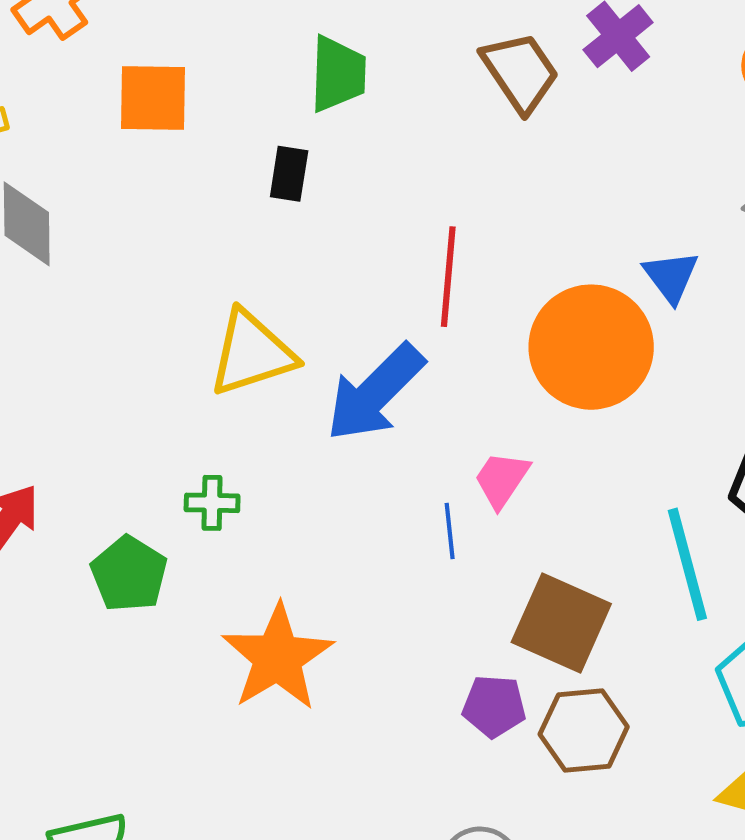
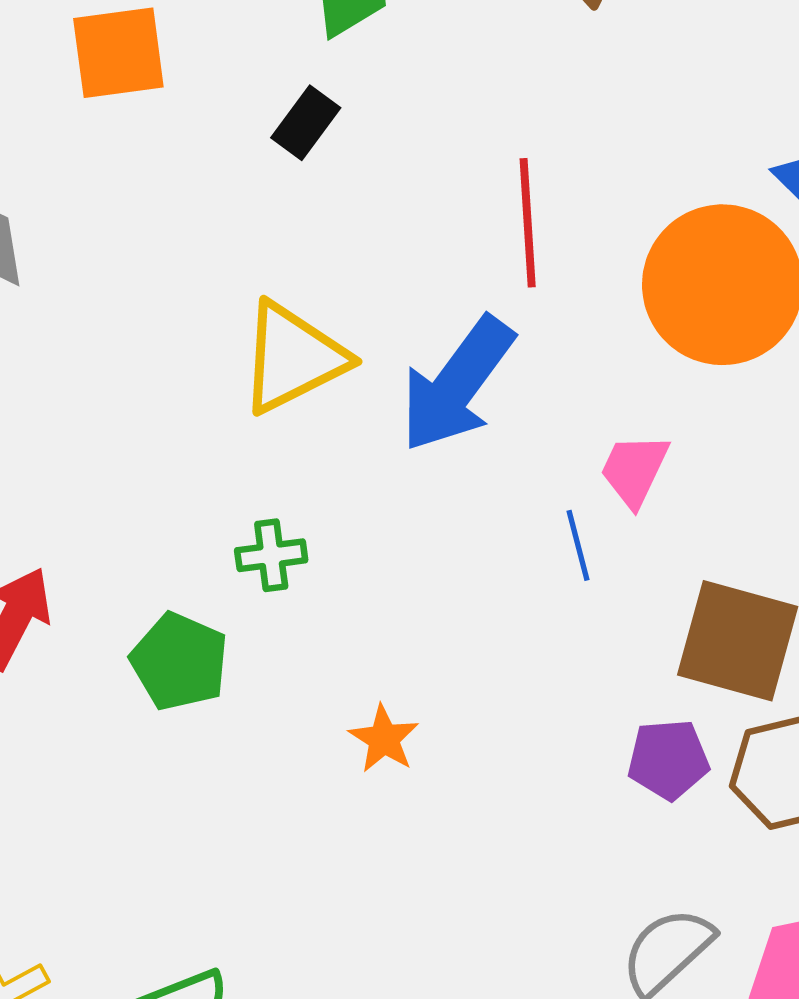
black rectangle: (289, 174) -> (306, 123), turned 36
orange star: (277, 657) -> (384, 739), size x0.5

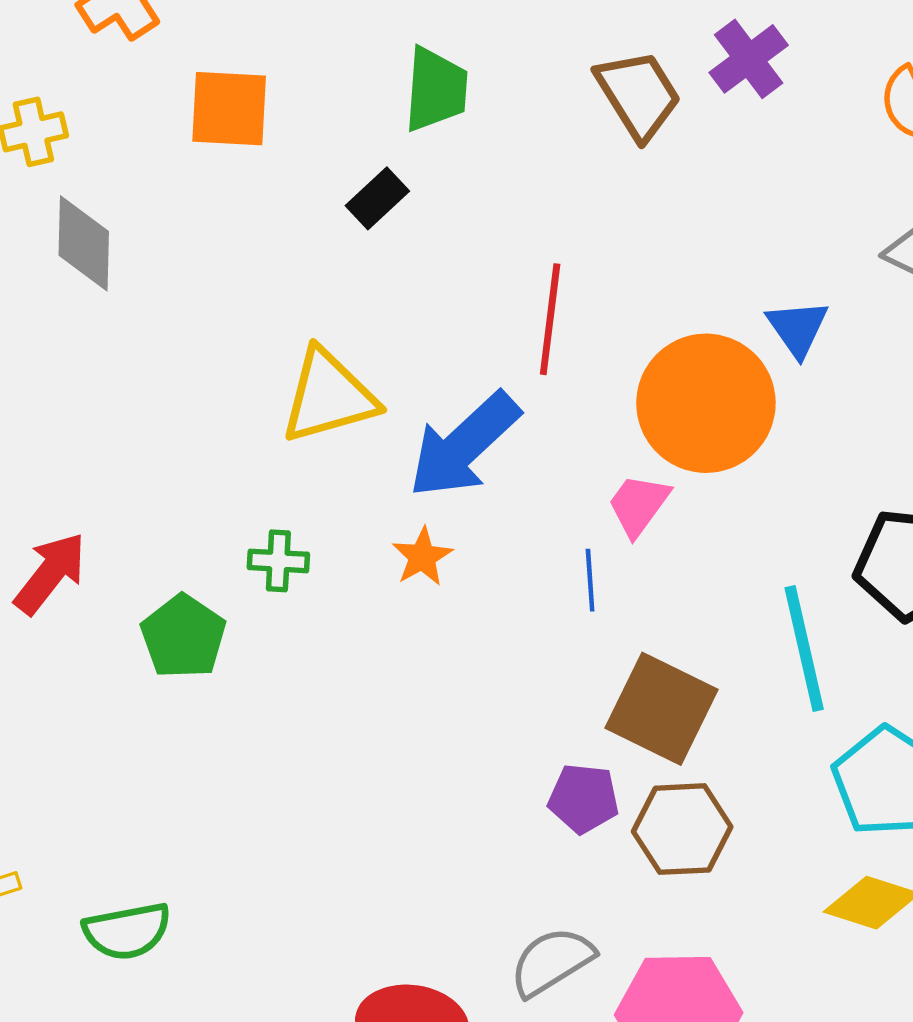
pink trapezoid: (634, 470) -> (639, 505), moved
blue line: (578, 545) -> (590, 580), moved
orange star: (384, 739) -> (422, 557), moved

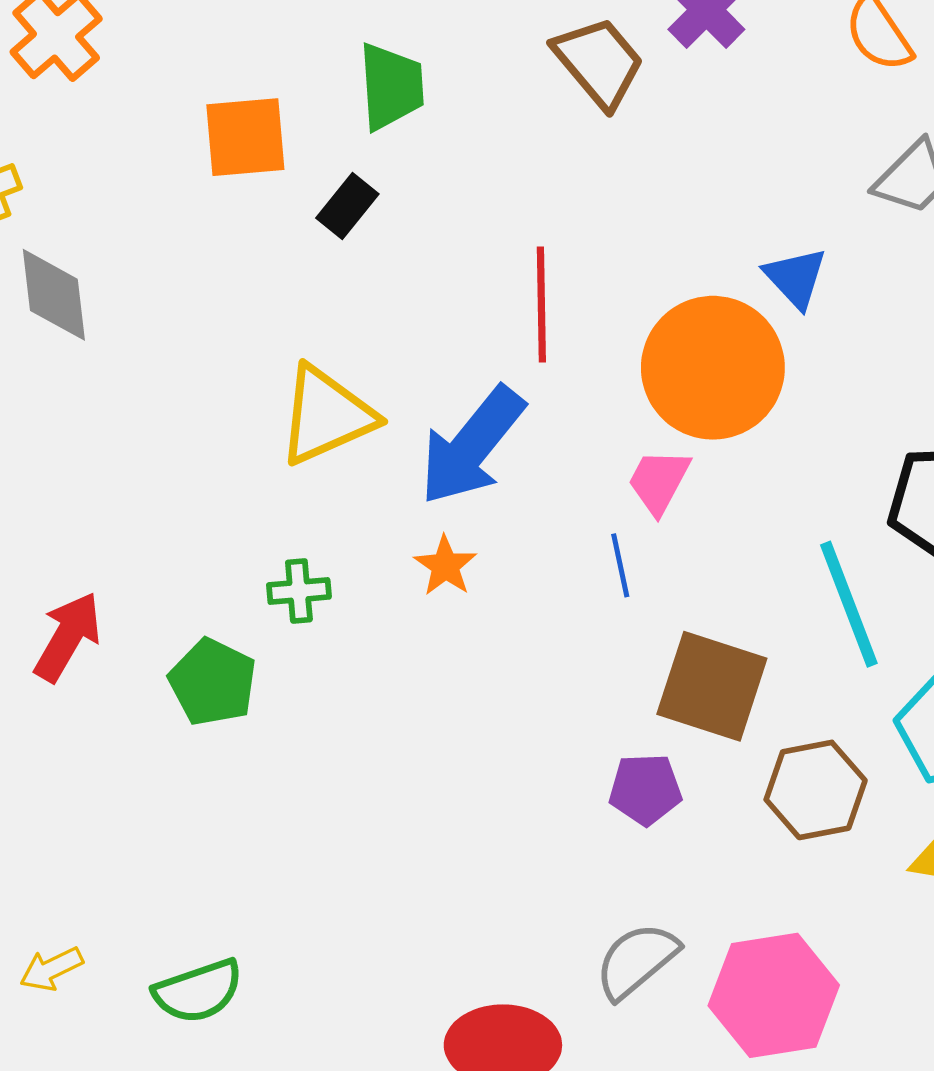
orange square: (229, 109) -> (245, 137), moved
brown hexagon: (682, 829) -> (816, 790), moved

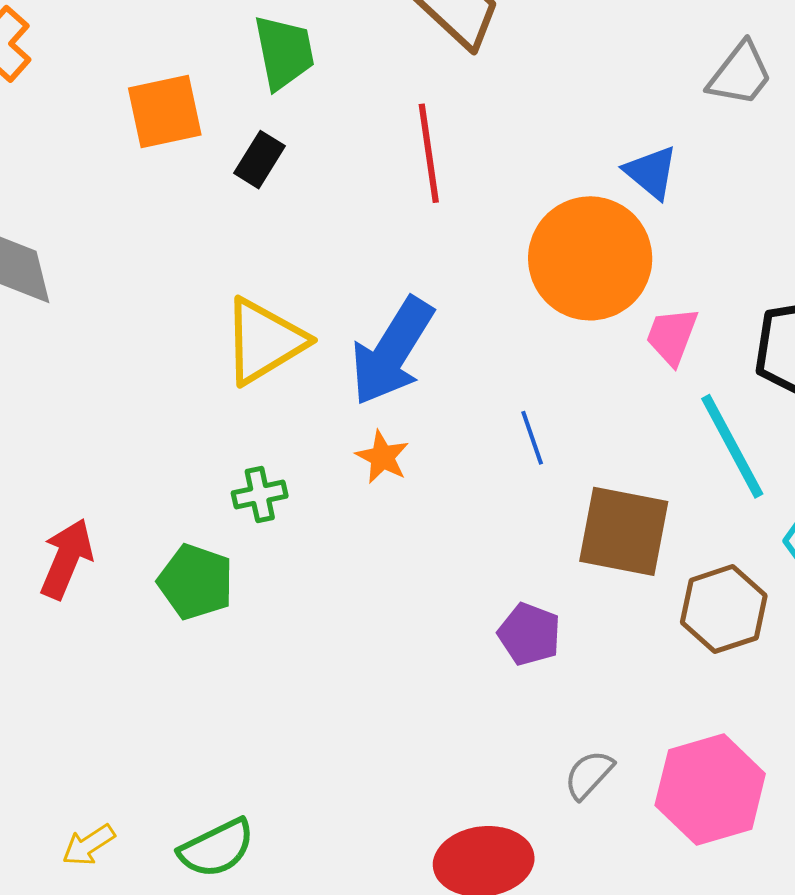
red line: (541, 304) -> (429, 153), moved
pink trapezoid: (659, 481) -> (672, 336), moved
purple pentagon: (645, 789) -> (529, 634), moved, turned 30
gray semicircle: (637, 961) -> (589, 775), size x0.7

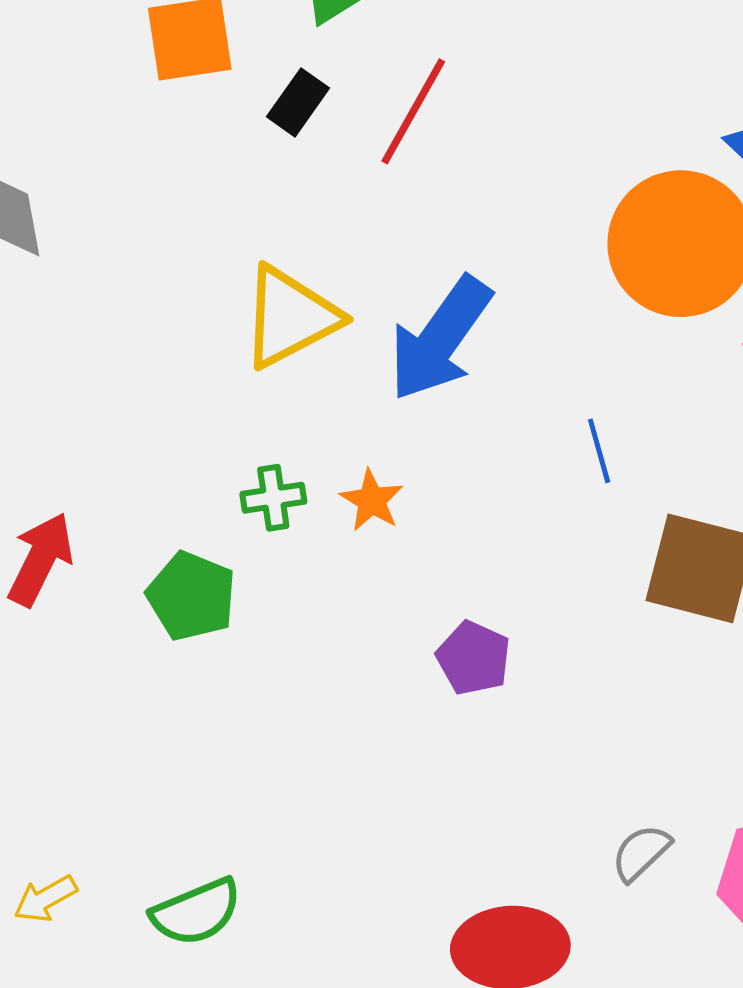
red line: (429, 153) -> (413, 111), moved, turned 34
orange star: (382, 457) -> (372, 500), moved
purple pentagon: (529, 634) -> (474, 658), moved

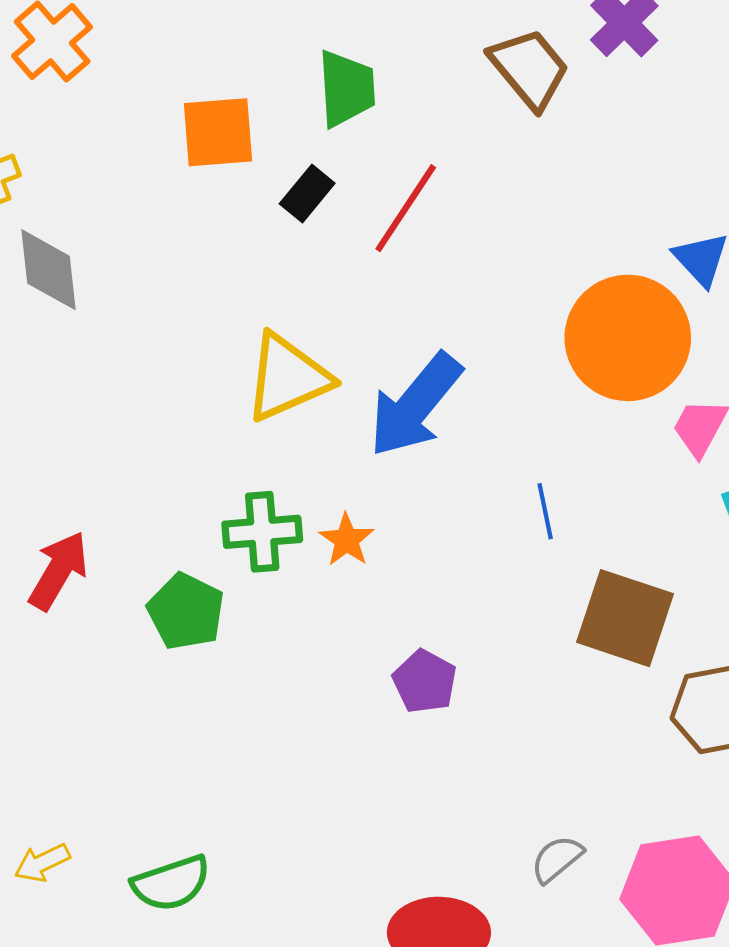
green cross: (273, 498) -> (262, 532), size x1.4

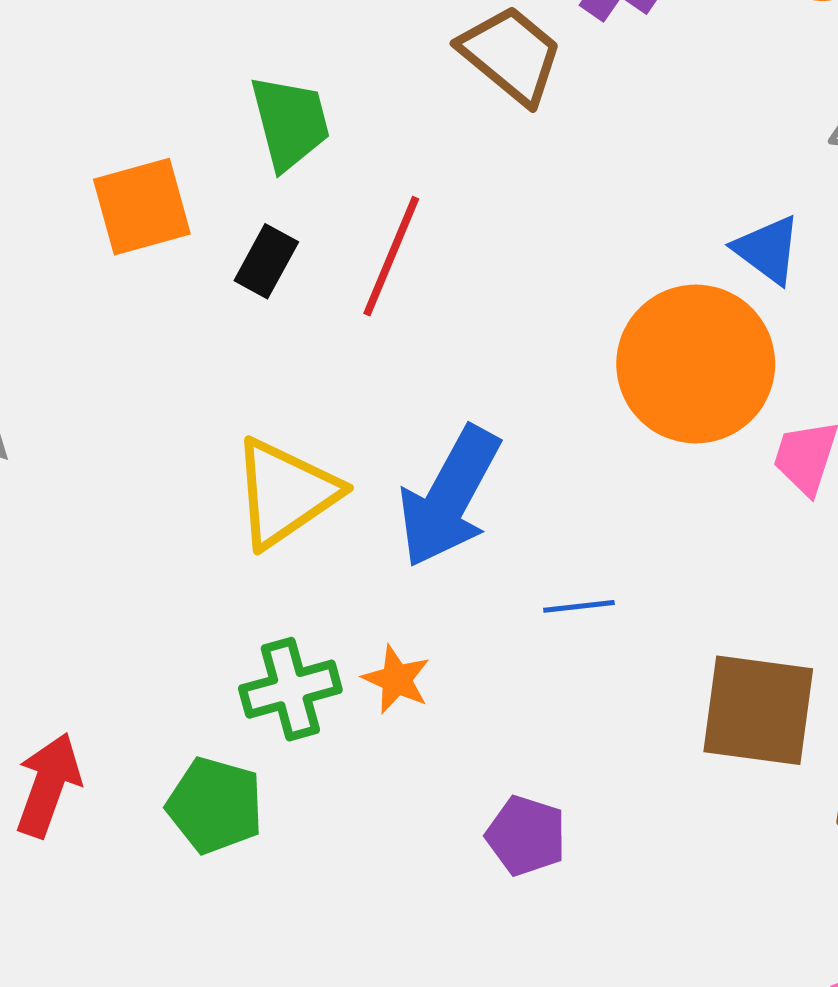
blue line: (545, 511) -> (579, 606), moved, turned -74

